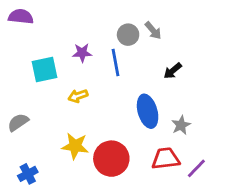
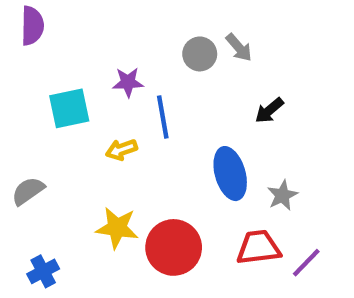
purple semicircle: (21, 17) -> (32, 26), turned 85
blue line: (116, 62) -> (163, 117), moved

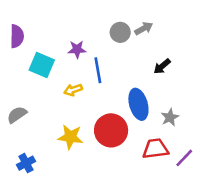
purple semicircle: (32, 26) -> (17, 36), moved
gray arrow: (239, 47) -> (144, 28), turned -78
cyan square: (69, 108) -> (42, 65), turned 35
red circle: (174, 247) -> (111, 130), moved

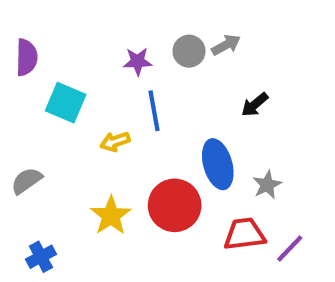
purple star: (77, 49) -> (138, 61), moved
yellow star: (70, 137) -> (111, 216), turned 30

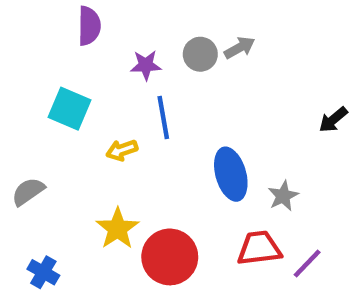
purple semicircle: (27, 57) -> (89, 26), moved
black arrow: (255, 105) -> (333, 120), moved
red circle: (175, 205) -> (170, 257), moved
blue cross: (41, 257) -> (43, 272), turned -32

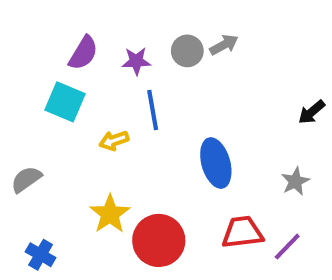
purple semicircle: (89, 26) -> (83, 53), moved, turned 30
gray star: (283, 196) -> (295, 181), moved

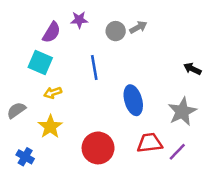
purple star: (136, 61) -> (79, 20), moved
black arrow: (312, 112) -> (192, 69), turned 66
yellow arrow: (114, 141) -> (53, 93), moved
gray star: (295, 181) -> (182, 112), size x1.6
yellow star: (110, 214) -> (50, 127), moved

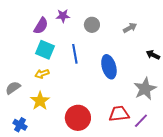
gray arrow: (138, 27) -> (130, 28), moved
cyan square: (40, 62) -> (45, 50), moved
blue ellipse: (133, 100) -> (109, 67), moved

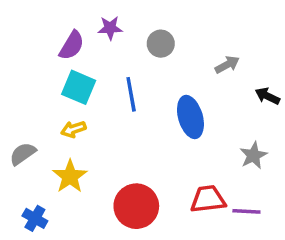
gray arrow: (130, 28) -> (227, 65), moved
gray star: (145, 89) -> (253, 155), size x0.7
purple line: (141, 121) -> (246, 211), turned 49

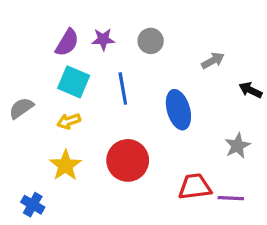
purple star: (110, 28) -> (103, 39), moved
gray semicircle: (23, 154) -> (21, 108), moved
red circle: (136, 206) -> (128, 160), moved

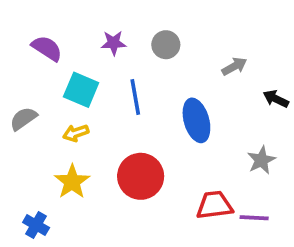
purple semicircle: (67, 43) -> (47, 48), moved, turned -88

